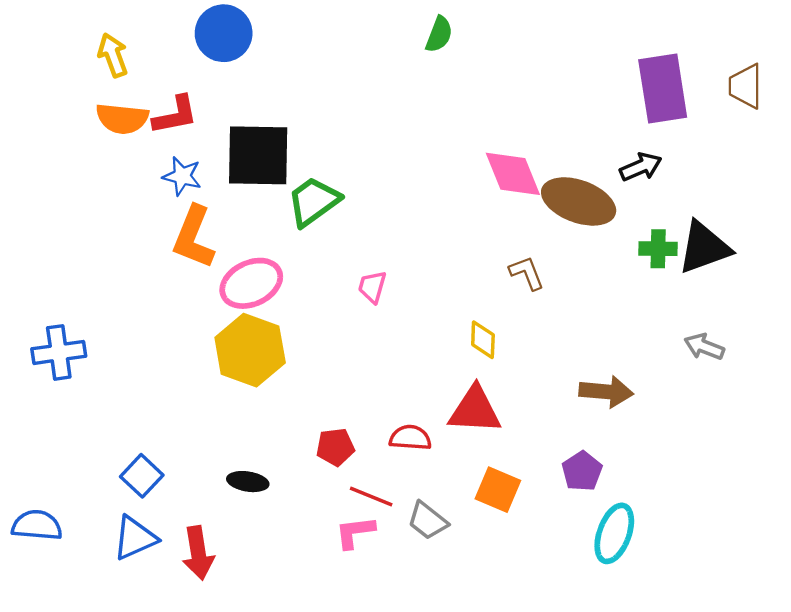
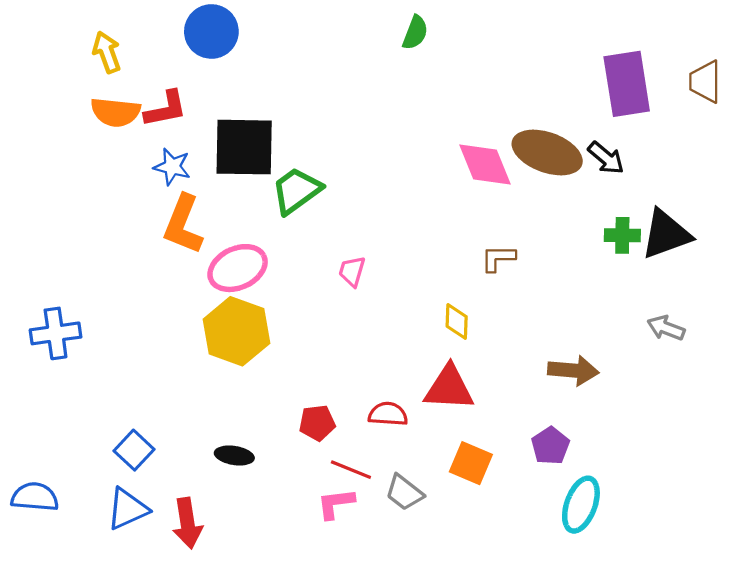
black arrow: (641, 167) -> (606, 158), turned 63
brown ellipse: (579, 201) -> (547, 152), moved
brown L-shape: (527, 273) -> (498, 258), turned -69

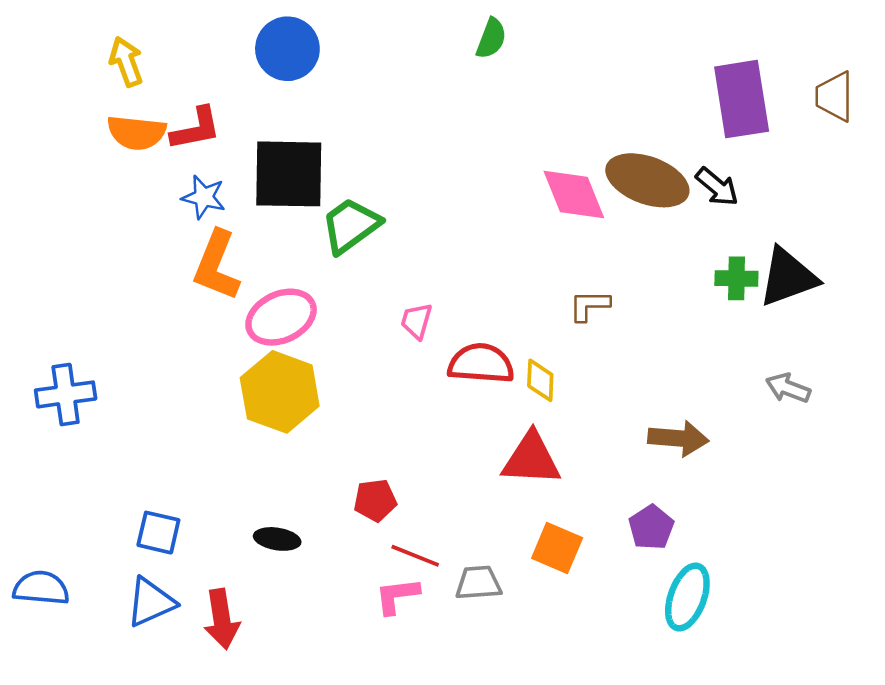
blue circle: (211, 31) -> (287, 49), moved
red semicircle: (388, 414) -> (481, 364), moved, size x1.4
blue square: (134, 450) -> (158, 533), turned -30
gray trapezoid: (404, 493) -> (478, 583), turned 138

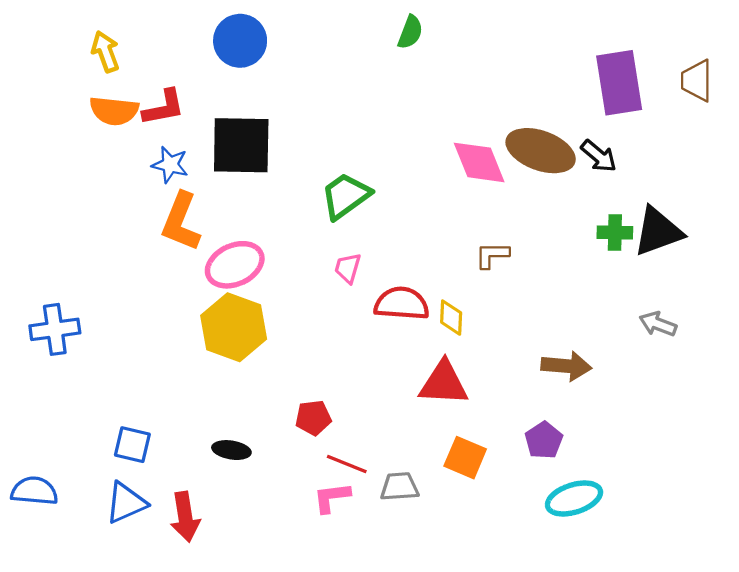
green trapezoid: (351, 225) -> (346, 196), moved
cyan ellipse: (687, 597) -> (574, 498), turned 52

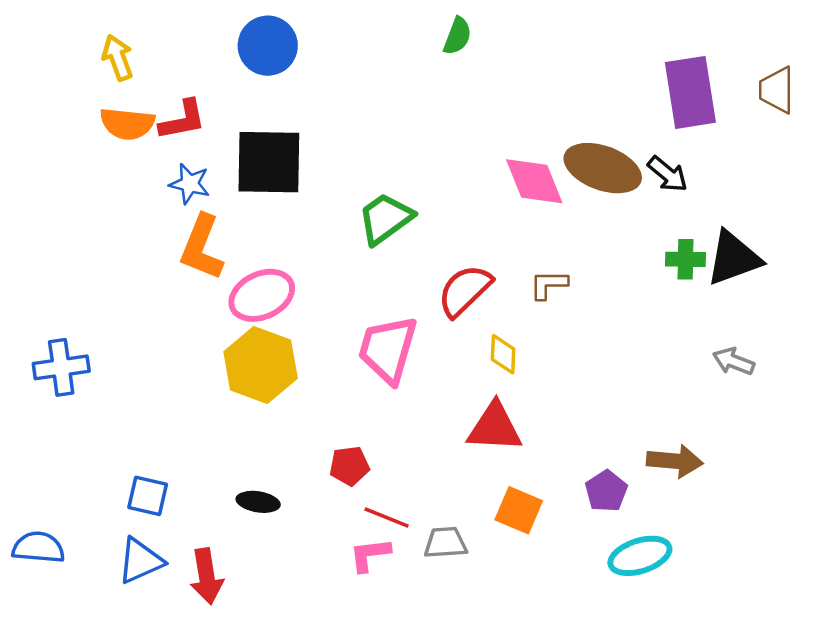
pink trapezoid: (348, 268) -> (388, 349), moved, size x2.0
red semicircle: (402, 304) -> (465, 291), moved, turned -48
brown arrow: (566, 366) -> (675, 461), moved

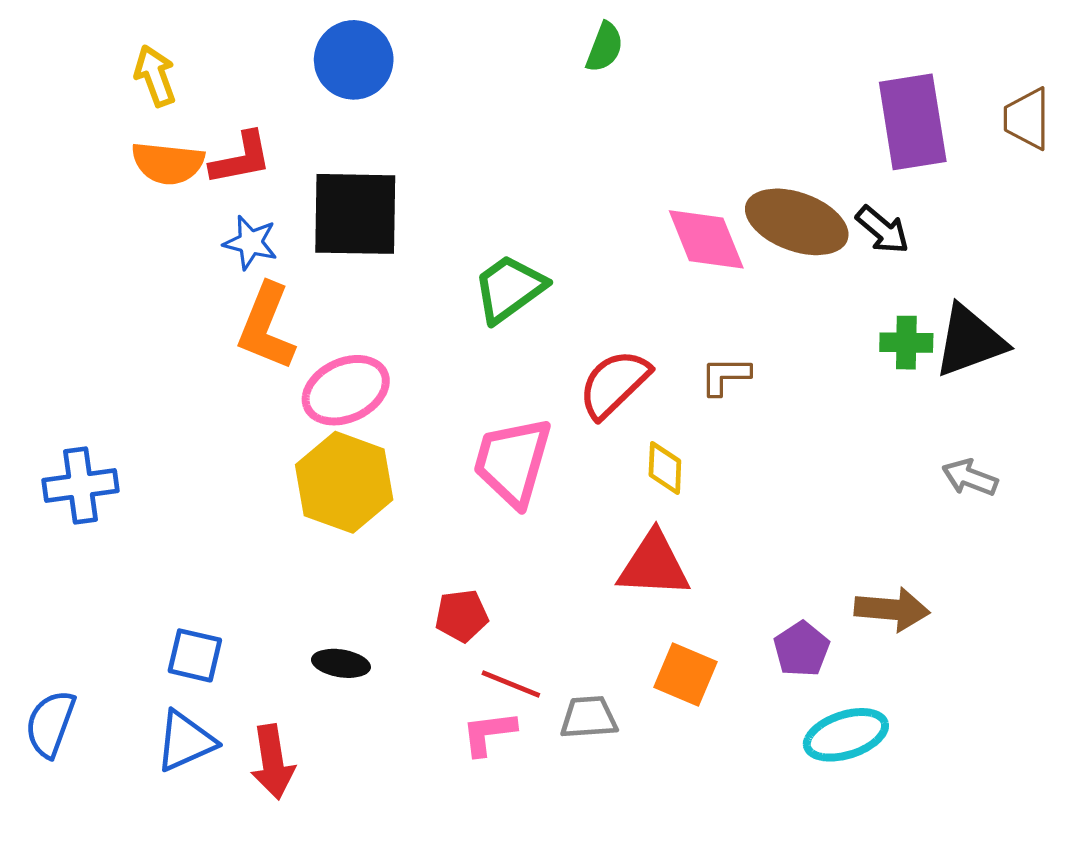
blue semicircle: (38, 547) -> (50, 724), turned -75

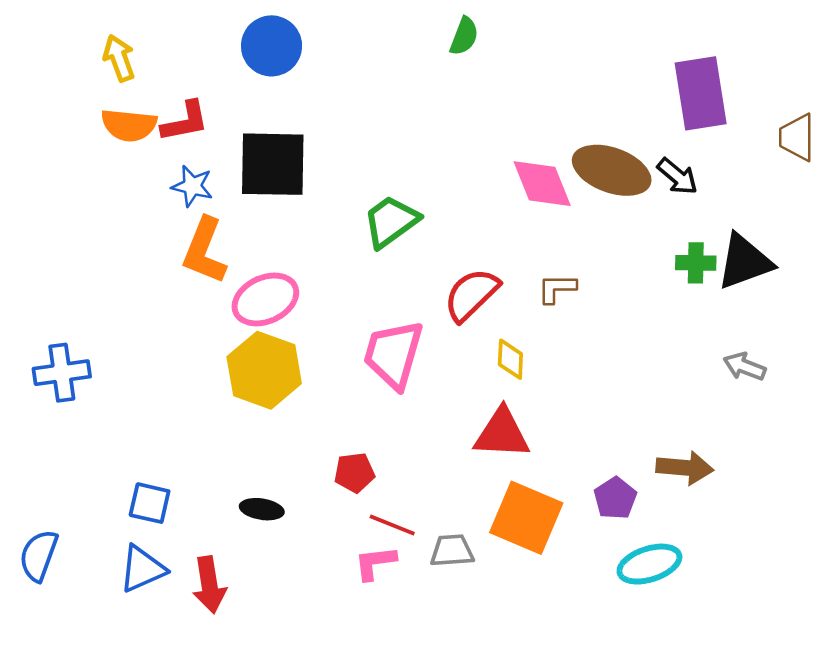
brown trapezoid: (1027, 119) -> (797, 137), moved
orange square: (686, 674) -> (526, 518), size x1.5

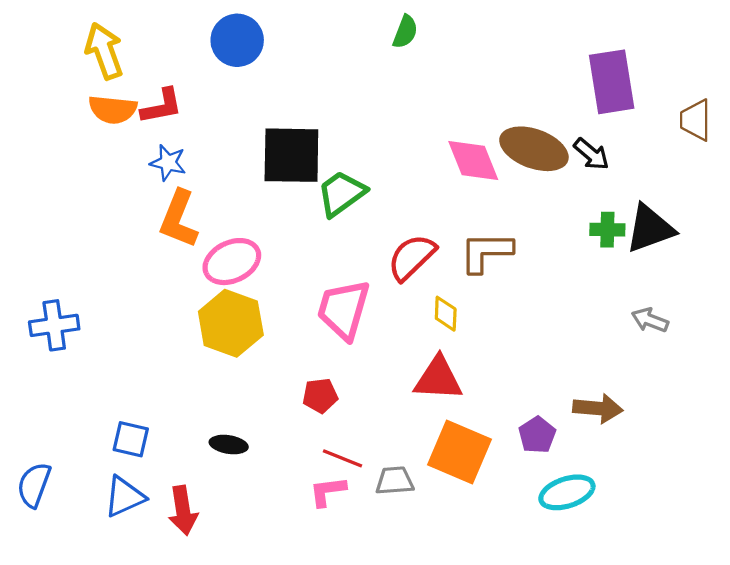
yellow arrow: (119, 58) -> (104, 51), size x1.4
black square: (273, 164) -> (291, 155), moved
brown L-shape: (557, 289) -> (486, 252), size x1.6
red pentagon: (354, 473) -> (320, 396), moved

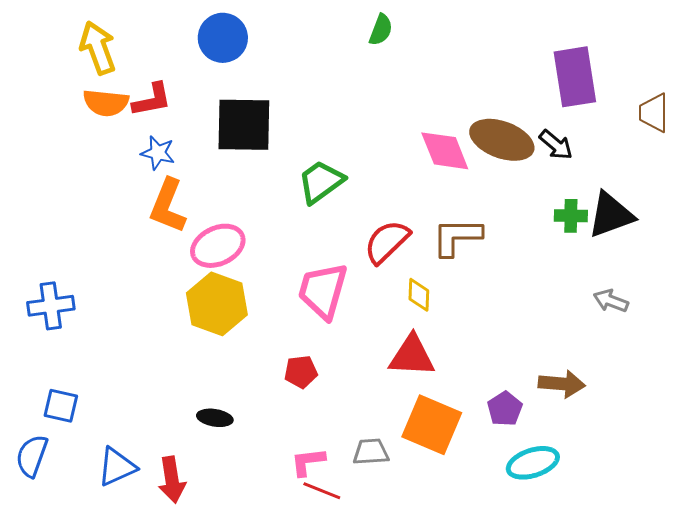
black square: (291, 155) -> (244, 125), moved
blue square: (131, 439) -> (61, 406), moved
red line: (342, 458) -> (322, 491), moved

